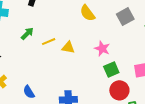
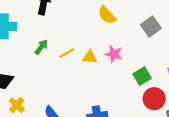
gray square: (125, 17) -> (151, 27), moved
pink star: (102, 49) -> (114, 54), moved

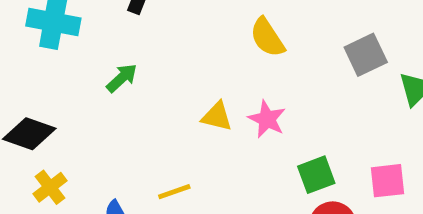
gray square: (151, 27) -> (366, 55), moved
yellow line: (67, 53) -> (174, 192), moved

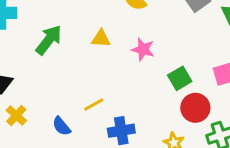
green arrow: (122, 78) -> (49, 40), size x1.5
yellow triangle: (217, 116) -> (101, 39), moved

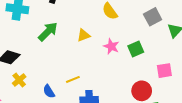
yellow triangle: (101, 39) -> (84, 35), turned -32
green square: (180, 78) -> (136, 49), moved

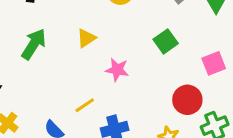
pink star: (111, 46) -> (117, 70), moved

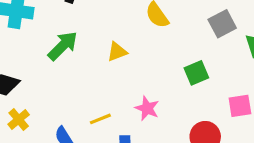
pink star: (117, 70) -> (147, 108), moved

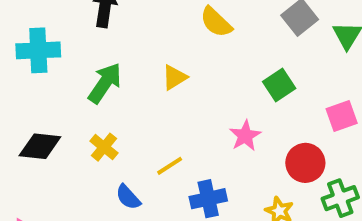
pink star: (147, 108) -> (245, 136), moved, turned 30
yellow cross: (19, 119) -> (104, 147), moved

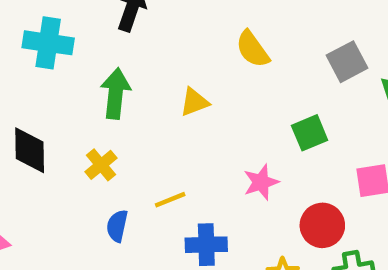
green arrow: (105, 83) -> (116, 93), turned -39
black diamond: (40, 146) -> (30, 150), turned 72
blue semicircle: (128, 197) -> (117, 226), turned 44

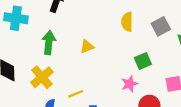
yellow semicircle: (253, 49) -> (127, 22), moved, turned 36
yellow cross: (101, 165) -> (42, 77), size x1.5
pink star: (261, 182) -> (130, 84), moved

